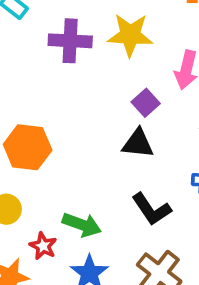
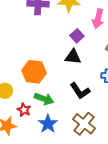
orange hexagon: (28, 147) -> (34, 72), moved

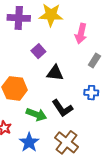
purple square: (77, 36) -> (38, 51), moved
green arrow: (44, 99) -> (36, 114), moved

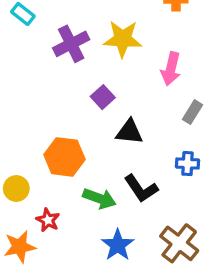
purple cross: (19, 18) -> (71, 44), turned -30
blue star: (29, 142) -> (118, 245), moved
brown cross: (66, 142) -> (179, 243), moved

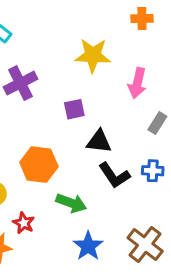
purple cross: (71, 44) -> (20, 83), moved
purple square: (103, 97) -> (74, 109), turned 30
black L-shape: (141, 188) -> (114, 175), moved

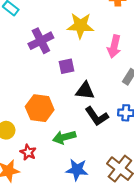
purple cross: (20, 83) -> (41, 41), moved
green arrow: (71, 203) -> (64, 137), turned 145
blue star: (88, 246) -> (77, 170), turned -30

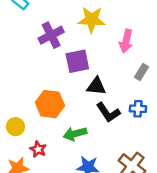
purple square: (66, 66) -> (77, 61), size x1.5

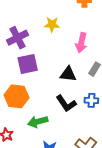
yellow star: (92, 20) -> (52, 24), size x0.7
purple square: (77, 61) -> (28, 64), moved
black triangle: (96, 86) -> (68, 74), moved

